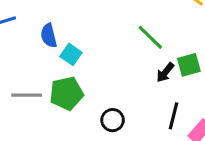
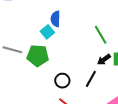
blue semicircle: (49, 36) -> (55, 19), moved
black line: (173, 116) -> (91, 79), moved

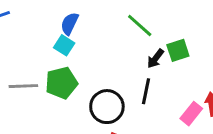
blue semicircle: (55, 19) -> (70, 24), turned 42
black circle: (62, 81) -> (107, 107), size x1.5

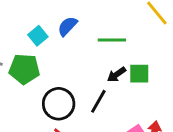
blue semicircle: (70, 24) -> (67, 26), moved
green line: (140, 25) -> (112, 40), turned -60

